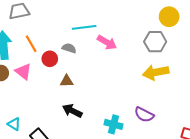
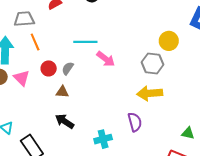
orange line: (31, 44) -> (35, 42), moved
gray semicircle: (69, 48) -> (68, 68), moved, turned -80
purple semicircle: (144, 115) -> (135, 122), moved, turned -138
cyan cross: (114, 124) -> (103, 139), turned -36

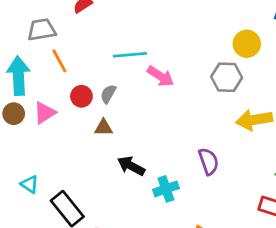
pink triangle: (22, 78) -> (45, 113), turned 48
yellow arrow: (150, 93) -> (254, 120), moved
black arrow: (65, 121) -> (131, 166), moved

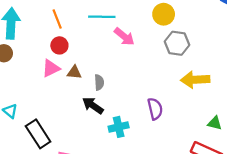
yellow circle: (247, 44) -> (164, 14), moved
orange line: (59, 61) -> (57, 19), moved
gray semicircle: (108, 94) -> (99, 82), moved, turned 140
pink triangle: (45, 113) -> (51, 68), moved

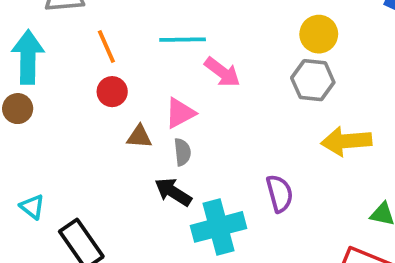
yellow circle: (164, 14) -> (319, 34), moved
pink triangle: (51, 68) -> (180, 113), moved
cyan cross: (119, 127) -> (219, 227), size x1.5

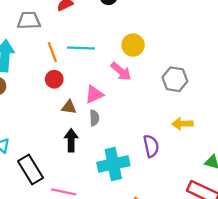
yellow circle: (319, 34) -> (133, 45), moved
cyan line: (183, 40) -> (81, 48), moved
yellow arrow: (346, 141) -> (182, 124), moved, size x0.7
black arrow: (173, 192) -> (71, 140), moved, turned 55

